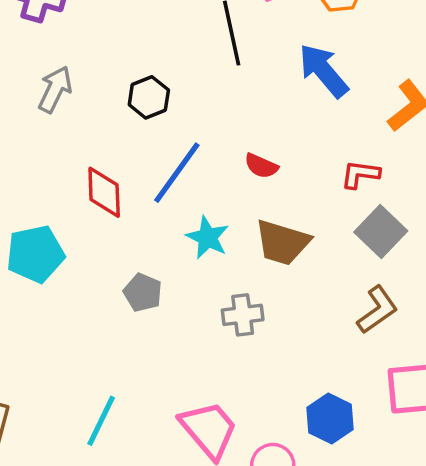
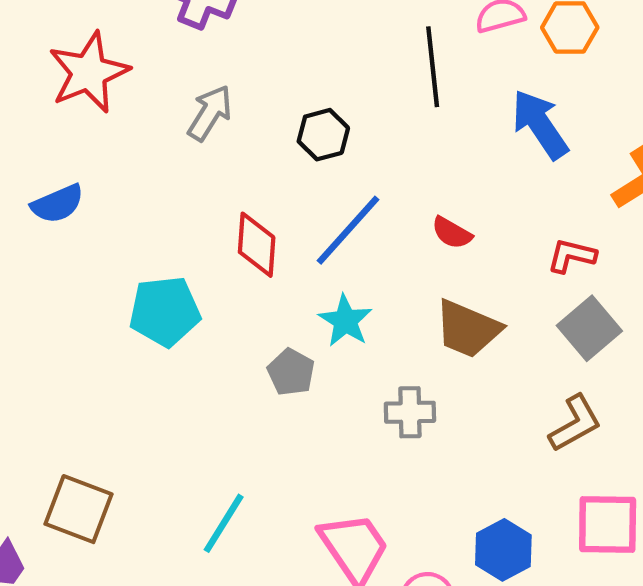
cyan star: (208, 237) -> (345, 321), moved

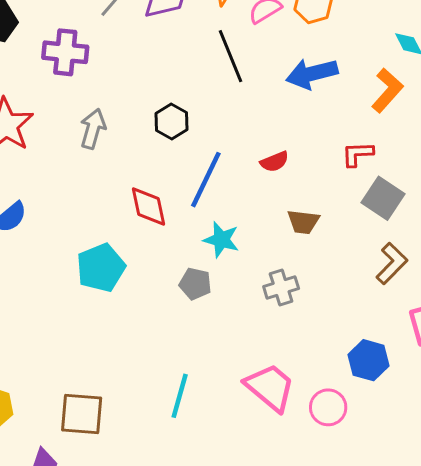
blue arrow: (540, 124) -> (312, 74), turned -54
red semicircle: (452, 233) -> (275, 162), turned -36
brown trapezoid: (468, 329) -> (303, 222), size x0.7

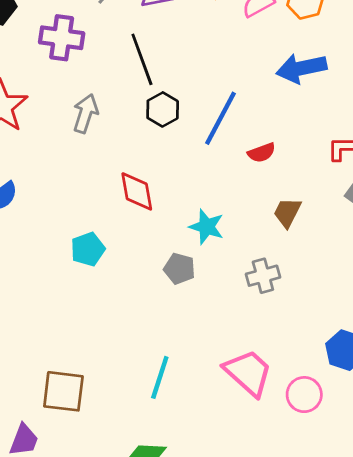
black line: (231, 56) -> (142, 59), moved
blue line: (206, 180) -> (220, 118), moved
brown trapezoid: (303, 222) -> (287, 212), turned 108
cyan pentagon: (101, 268) -> (88, 249), size x0.7

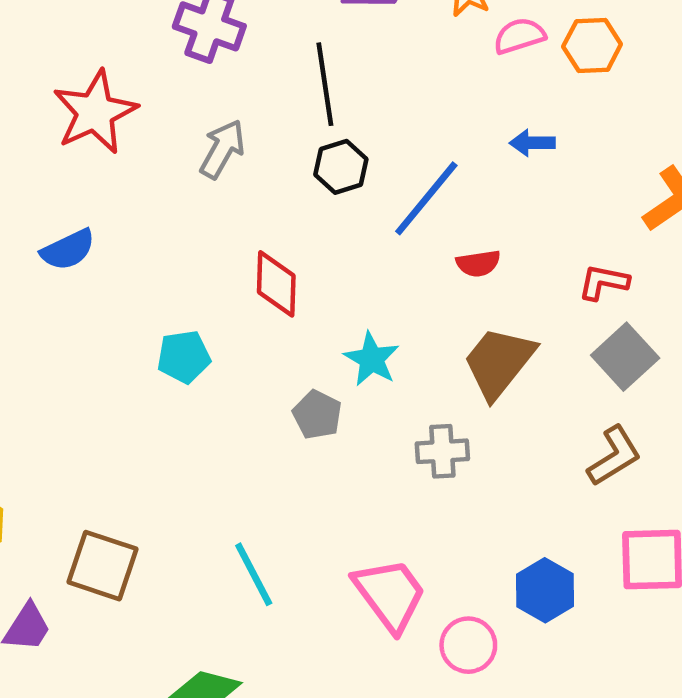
blue arrow: (301, 68) -> (532, 143), moved, size x0.6
brown trapezoid: (287, 212) -> (499, 362), size x1.6
cyan line: (160, 377) -> (254, 574), turned -57

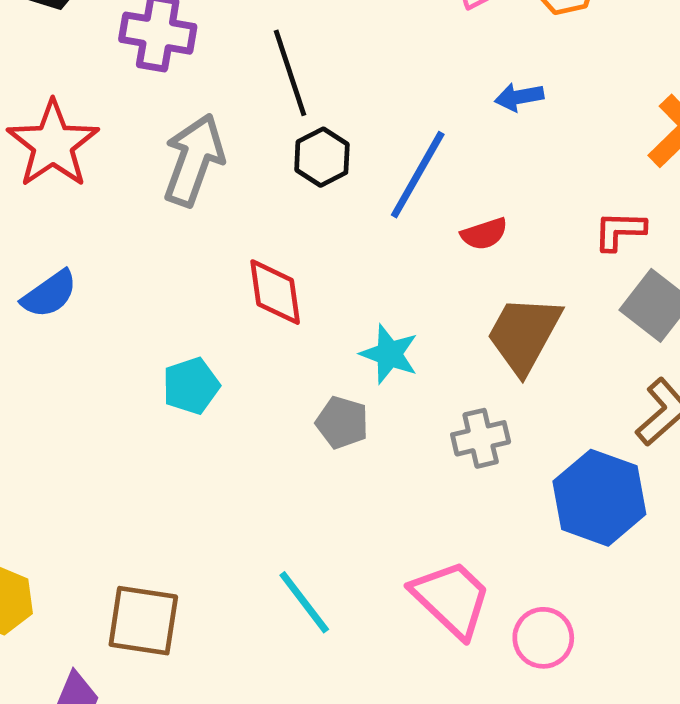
gray arrow: (222, 149) -> (194, 160), size x1.4
blue hexagon: (545, 590) -> (599, 498), moved, size x1.4

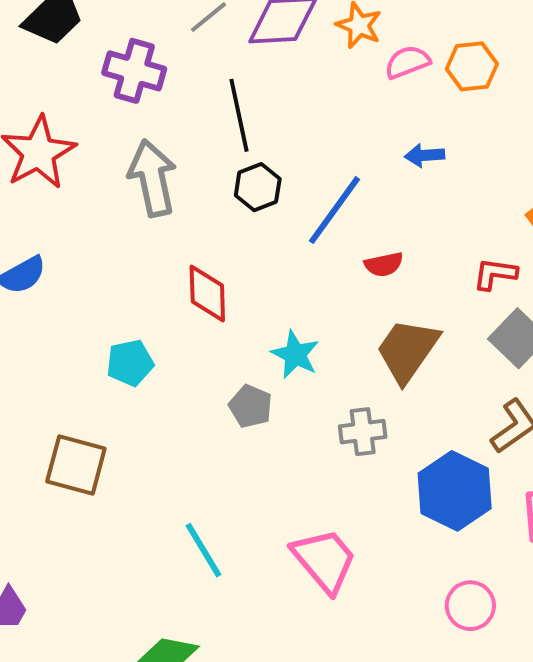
gray arrow: (194, 160) -> (152, 178), turned -38
brown square: (143, 621) -> (76, 465), moved
pink circle: (543, 638) -> (470, 606), moved

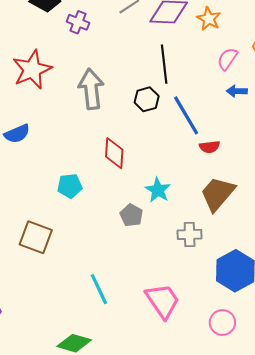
pink semicircle: (407, 62) -> (227, 59), moved, turned -40
purple cross: (134, 71) -> (78, 22), moved, size x0.7
black line: (239, 115) -> (164, 64), moved
blue line: (335, 210) -> (186, 115), turned -72
pink circle: (470, 606) -> (222, 323), moved

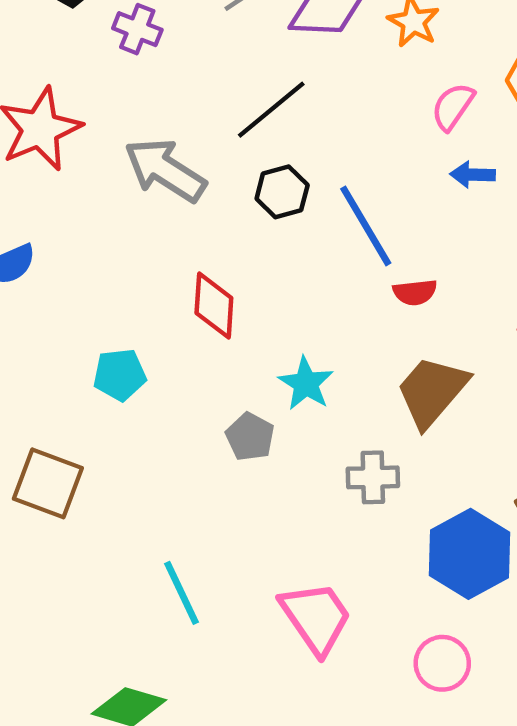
black line: (164, 64) -> (271, 110), moved, turned 57
gray arrow: (91, 89) -> (165, 170), turned -51

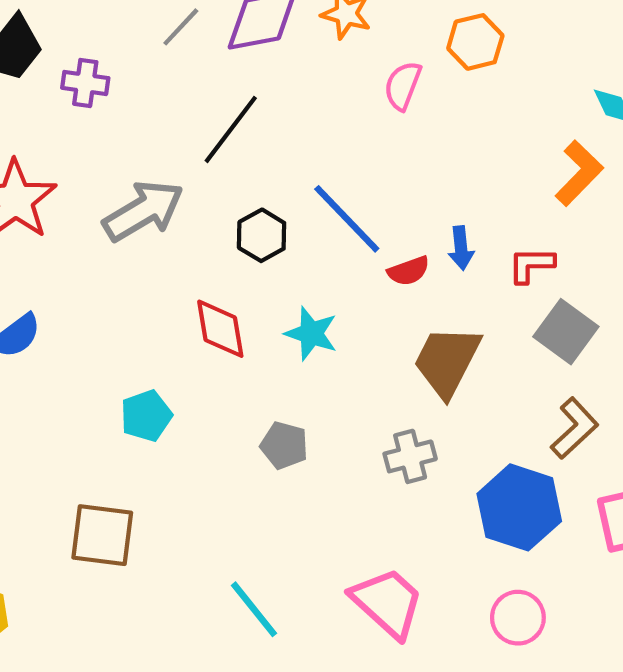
gray arrow: (165, 170) -> (143, 211), turned 130
blue arrow: (473, 175) -> (461, 248), moved, turned -84
black hexagon: (282, 192) -> (262, 235), moved
cyan star: (306, 384) -> (311, 333), moved

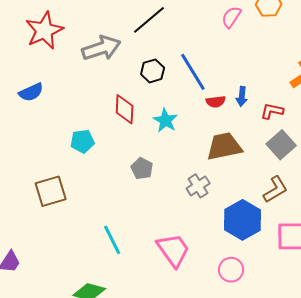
brown trapezoid: (447, 361) -> (224, 146), turned 39
gray cross: (410, 456) -> (198, 186), turned -30
brown square: (102, 535) -> (51, 191), turned -36

